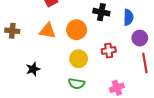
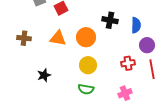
red cross: (109, 50) -> (128, 63), moved

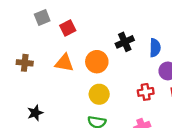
black cross: (110, 20) -> (125, 42), turned -35
black star: (44, 75) -> (35, 113), moved

